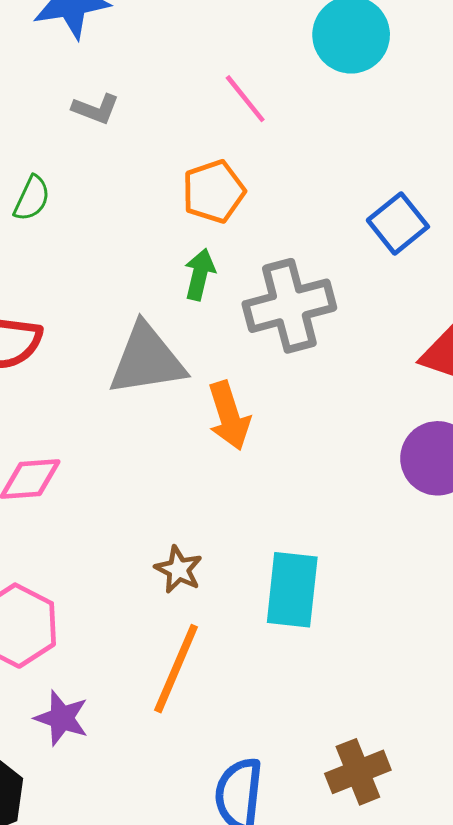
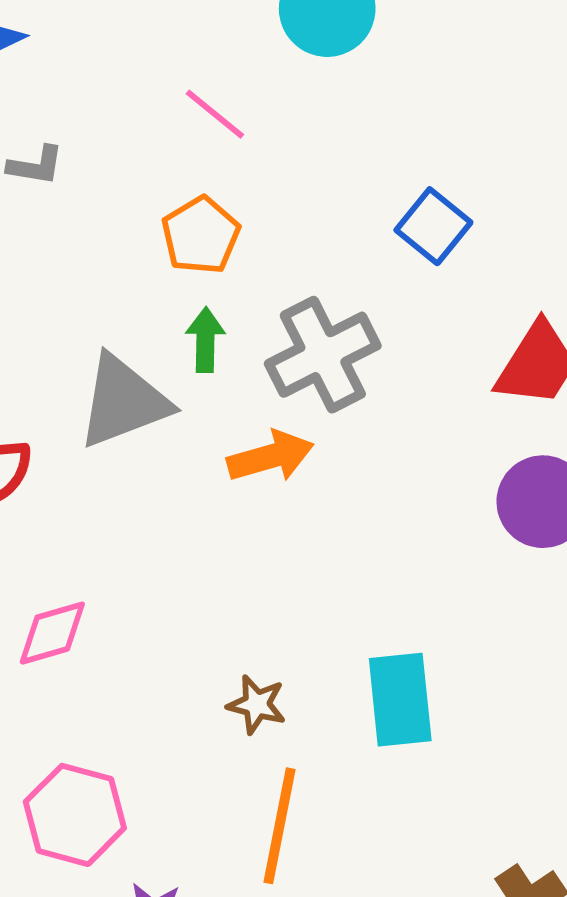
gray triangle: (147, 360) -> (123, 402), moved
orange arrow: (229, 416) -> (270, 457), moved, turned -76

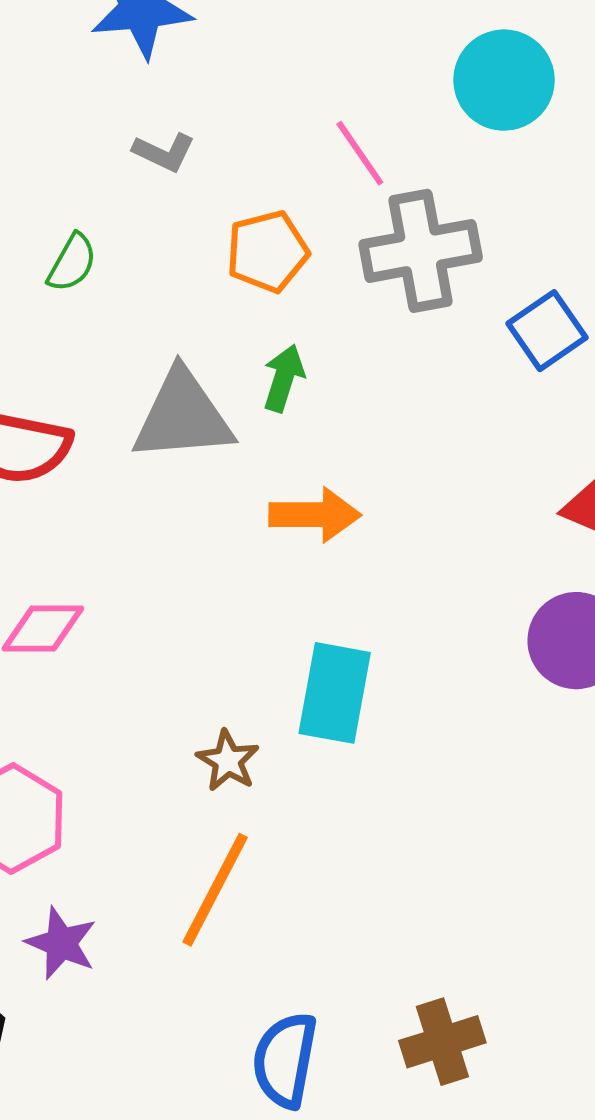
orange pentagon: (201, 235) -> (267, 251), moved
gray cross: (323, 355) -> (421, 251), moved
cyan rectangle: (400, 700) -> (335, 693), moved

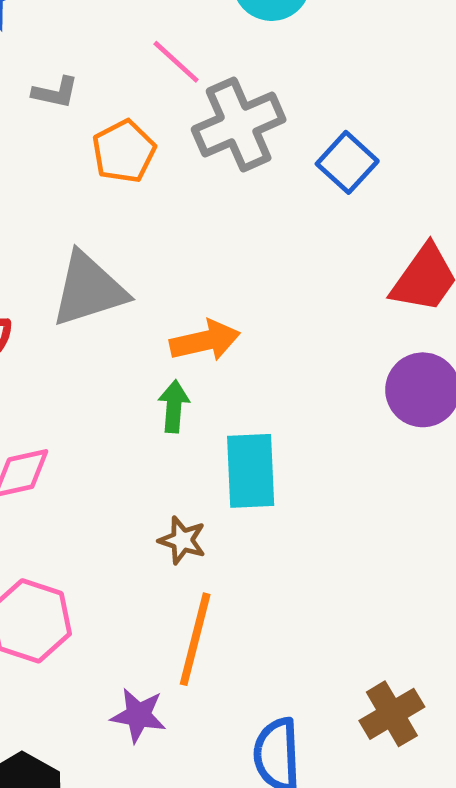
gray L-shape: (164, 152) -> (55, 92), moved
green arrow: (284, 378) -> (174, 406), moved
purple star: (61, 943) -> (138, 715), moved

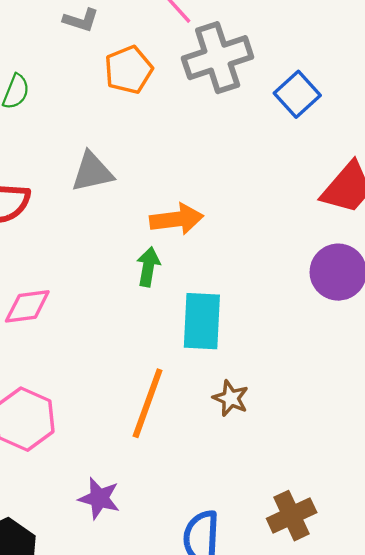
gray triangle: (89, 289) -> (92, 172), size x0.7
brown star: (182, 540) -> (231, 398), moved
orange line: (195, 639) -> (148, 403), moved

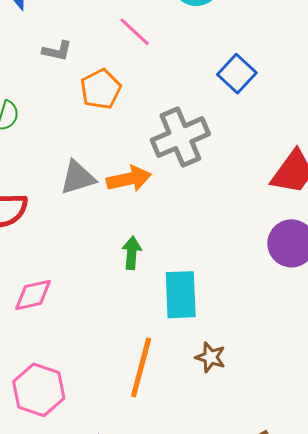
gray cross: (218, 58) -> (180, 137), moved
blue square: (297, 94) -> (237, 74), moved
orange arrow: (177, 219) -> (129, 179), moved

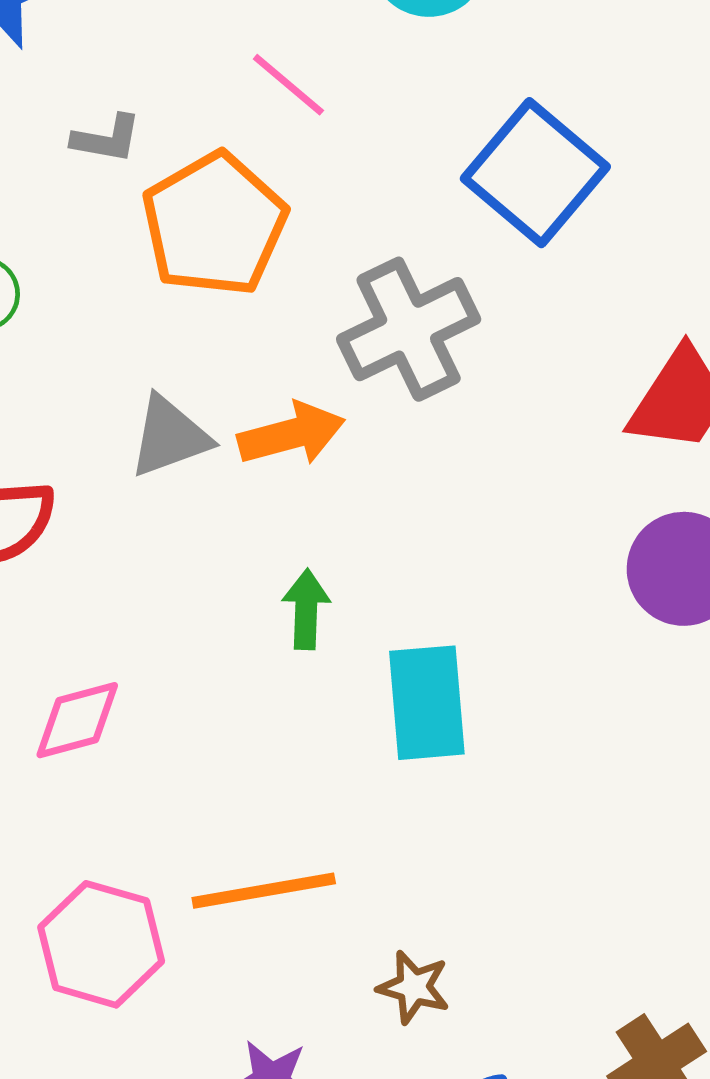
blue square: (237, 74) -> (535, 173), size x1.5
orange pentagon: (101, 89) -> (214, 224), size x1.5
brown star: (210, 357) -> (414, 987), moved
orange line: (141, 368) -> (264, 891), moved, turned 68

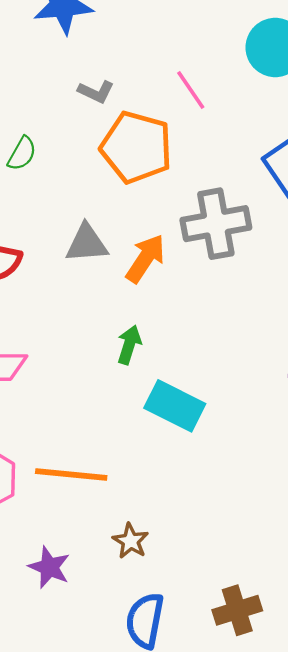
orange pentagon: (214, 224) -> (136, 147), turned 30
orange arrow: (291, 434) -> (145, 258), turned -57
cyan rectangle: (427, 703) -> (175, 406), turned -74

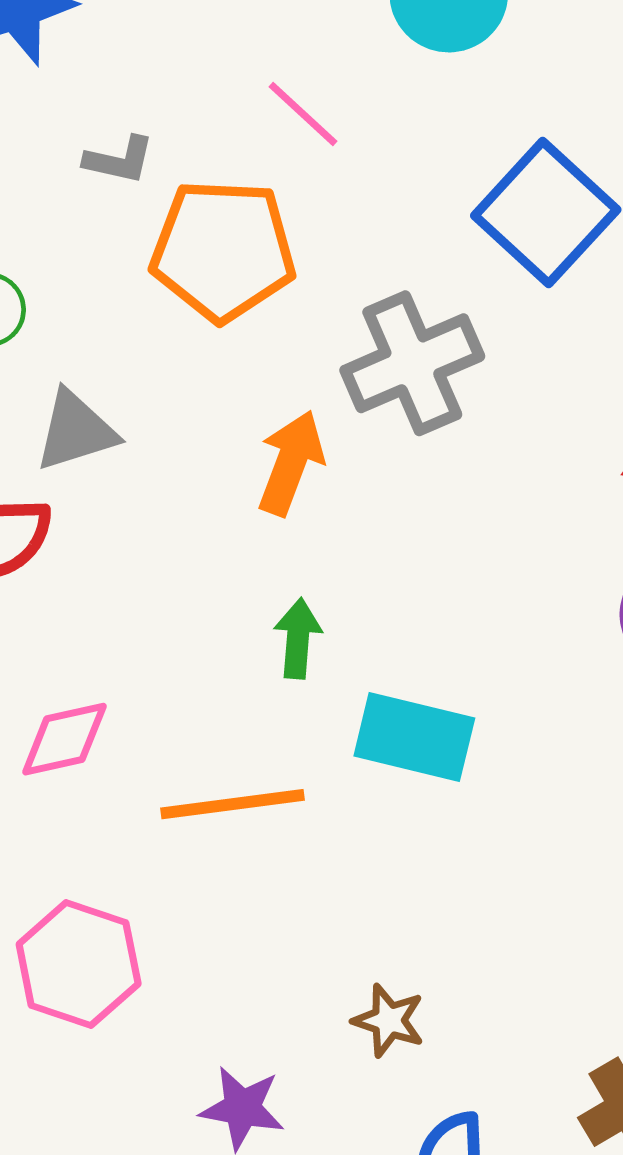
gray triangle: (87, 243) -> (76, 431), moved
orange line: (71, 475) -> (233, 804), moved

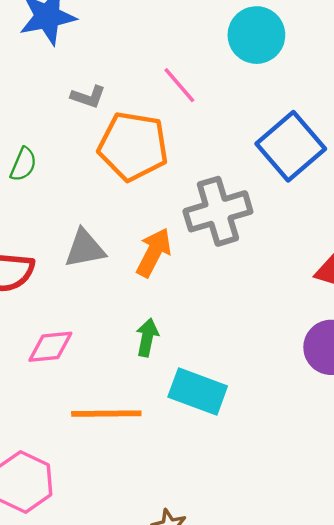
gray triangle: (76, 431) -> (85, 249), moved
pink diamond: (64, 739) -> (50, 347), moved

